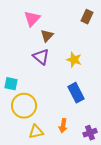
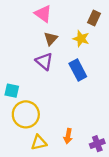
pink triangle: (32, 19) -> (43, 14), moved, turned -36
yellow star: (74, 60) -> (81, 39), moved
blue rectangle: (76, 93) -> (78, 70), moved

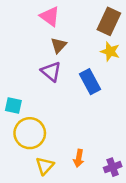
brown rectangle: (94, 18) -> (109, 21), size x1.5
yellow star: (81, 39) -> (110, 52), moved
yellow triangle: (39, 143) -> (45, 166), turned -35

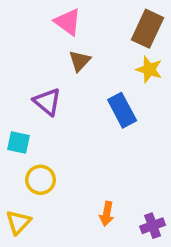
purple triangle: (51, 72) -> (47, 102), moved
yellow circle: (30, 133) -> (41, 180), size x0.7
yellow triangle: (45, 166) -> (18, 222), moved

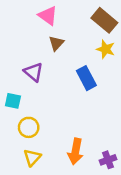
brown rectangle: (147, 29) -> (104, 20), turned -75
orange arrow: (107, 214) -> (76, 151), size x1.5
yellow triangle: (18, 222) -> (32, 157), moved

